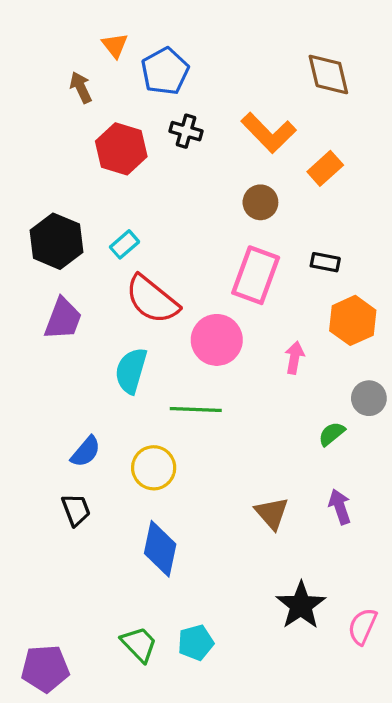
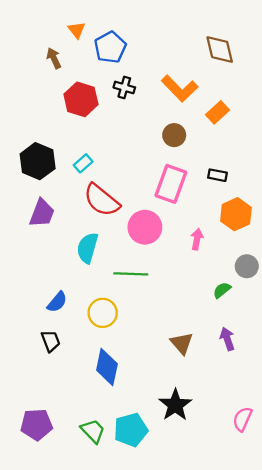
black star: (301, 605) -> (175, 405), moved
cyan pentagon: (196, 643) -> (131, 430), size x1.4
purple pentagon: (45, 668) -> (37, 424), moved

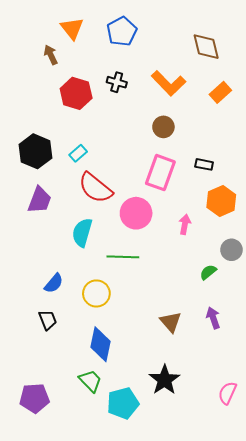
orange triangle: (77, 30) -> (72, 28), size x1.4
blue pentagon: (110, 47) -> (122, 31), moved
orange rectangle: (218, 112) -> (220, 92), moved
green trapezoid: (93, 431) -> (90, 381), moved

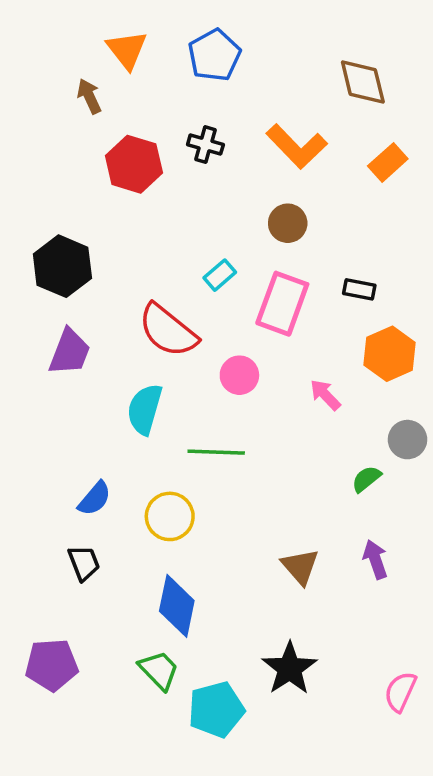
cyan rectangle: (78, 153) -> (220, 275), moved
pink circle: (136, 213) -> (239, 375), size x0.7
pink arrow: (185, 224) -> (325, 395), turned -54
purple pentagon: (34, 398) -> (52, 665), moved

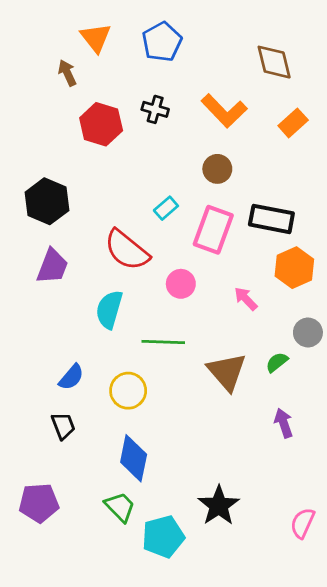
black rectangle: (359, 289) -> (271, 219), size x1.8
brown triangle: (300, 567) -> (227, 372), moved, size x1.4

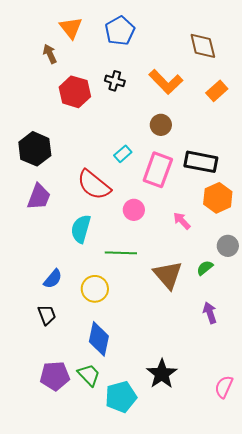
purple pentagon: (39, 503) -> (55, 376), moved

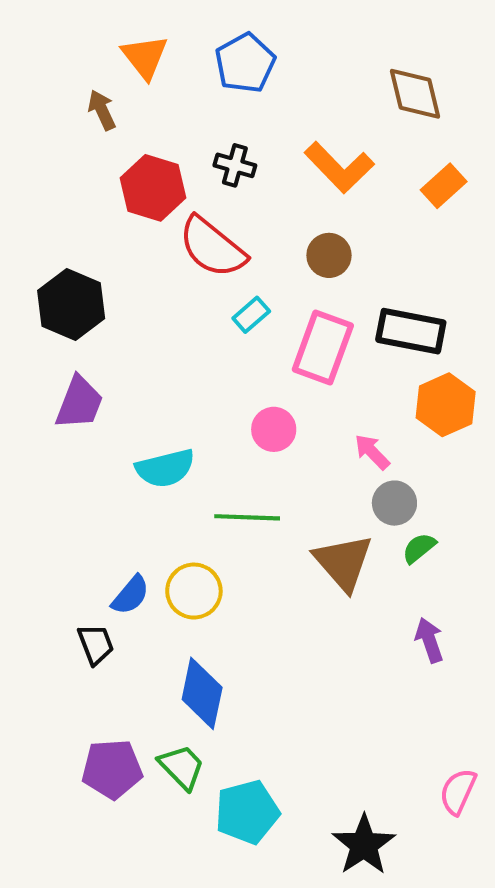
red semicircle: (94, 185) -> (212, 247), moved
cyan semicircle: (81, 229) -> (165, 468), turned -120
gray circle: (228, 246) -> (394, 503), moved
blue semicircle: (53, 279) -> (130, 595), moved
black star: (162, 374) -> (364, 845), moved

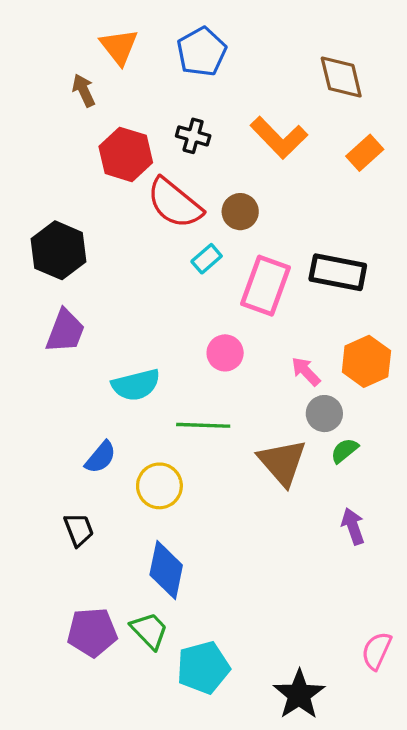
brown circle: (329, 255) -> (240, 212), moved
orange hexagon: (446, 405) -> (366, 361), moved
blue semicircle: (130, 595) -> (101, 457), moved

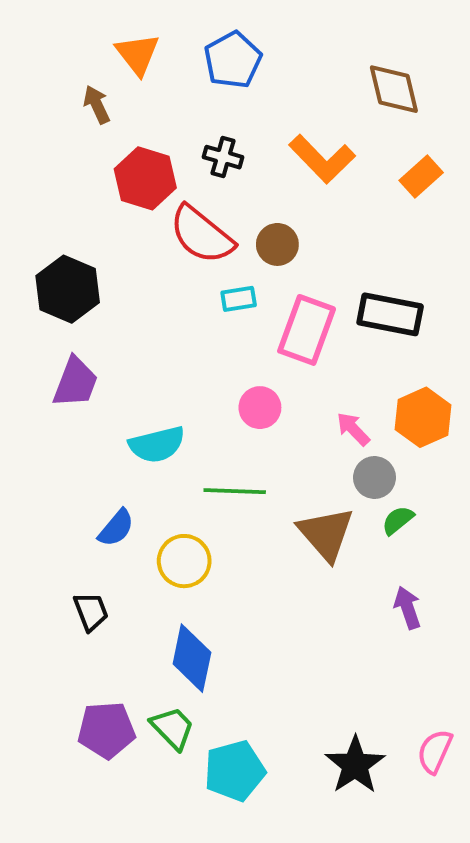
cyan rectangle: (207, 259) -> (239, 299), turned 32
black star: (299, 695) -> (355, 765), moved

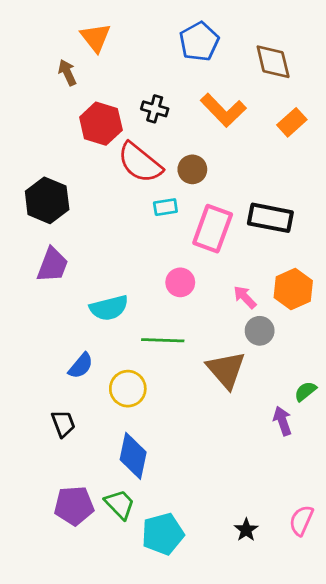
blue pentagon: (233, 60) -> (199, 42), moved
green semicircle: (398, 520) -> (305, 391), moved
black star: (355, 765) -> (246, 530), size x0.6

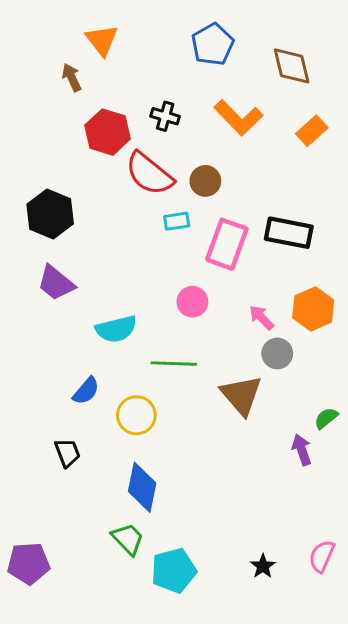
purple trapezoid: (52, 265) -> (56, 283), turned 108
purple pentagon: (74, 506) -> (29, 563), moved

